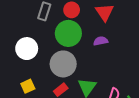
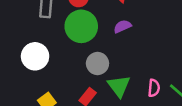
gray circle: (63, 64) -> (97, 63), moved, size x0.7

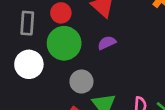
white circle: (35, 56) -> (29, 64), moved

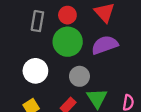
purple semicircle: (107, 43) -> (105, 45), size x1.6
white circle: (29, 64) -> (35, 71), moved

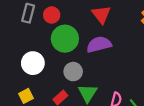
red circle: (67, 15) -> (52, 15), moved
gray rectangle: (37, 21) -> (28, 13), moved

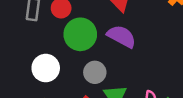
purple semicircle: (99, 44) -> (122, 36), turned 50

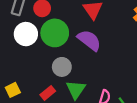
white circle: (46, 68) -> (26, 34), moved

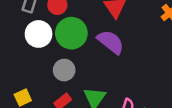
gray circle: (62, 67) -> (64, 70), moved

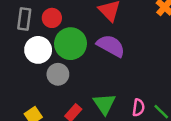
gray circle: (64, 70) -> (58, 74), moved

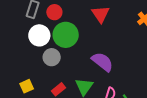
purple semicircle: (111, 46) -> (102, 62), moved

